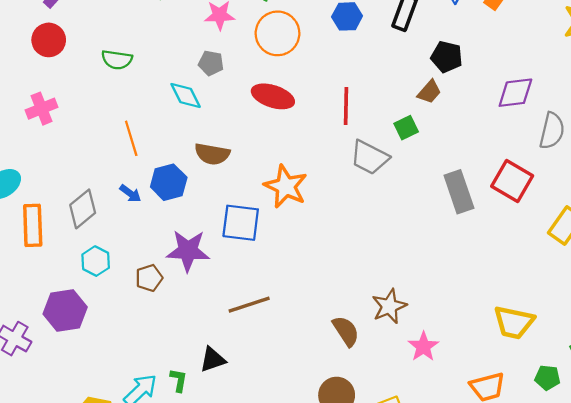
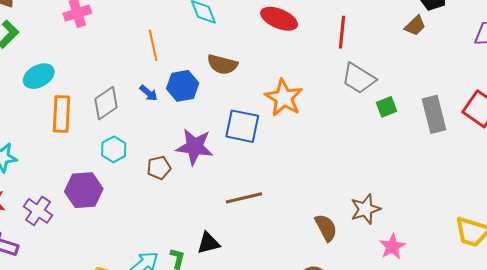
green square: (406, 128) -> (387, 107), moved

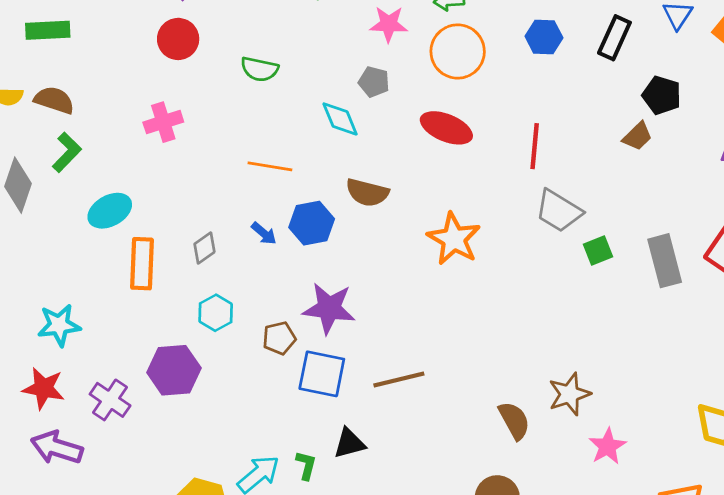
orange line: (153, 45) -> (270, 166), turned -68
gray diamond: (106, 103) -> (204, 248), size x0.7
blue square: (242, 126) -> (322, 374), moved

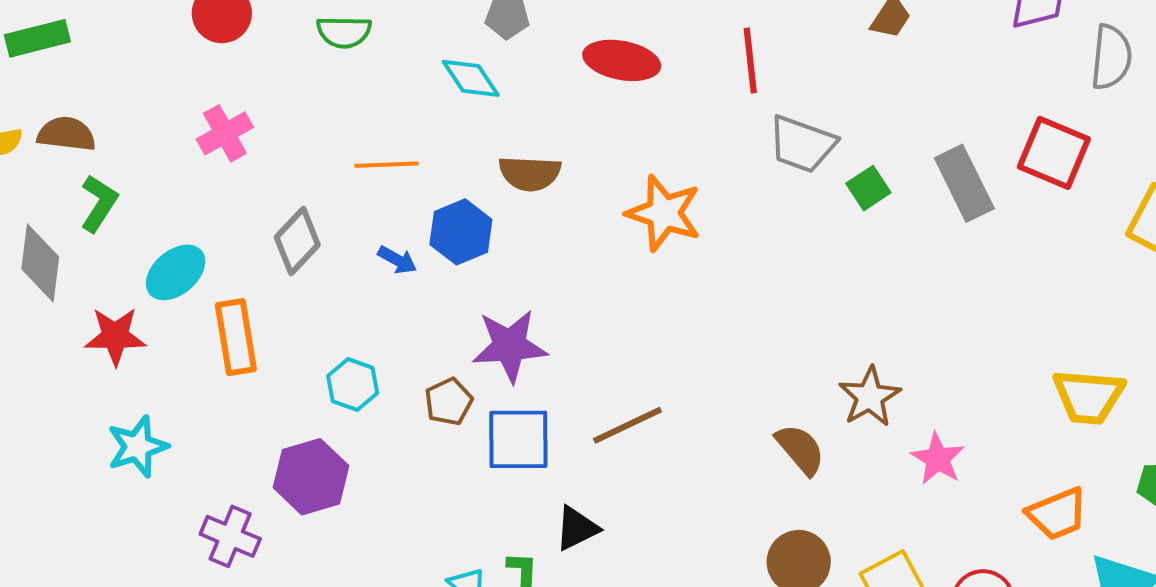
gray diamond: (204, 248) -> (297, 241), moved, size x1.4
red star: (44, 388) -> (115, 336), moved

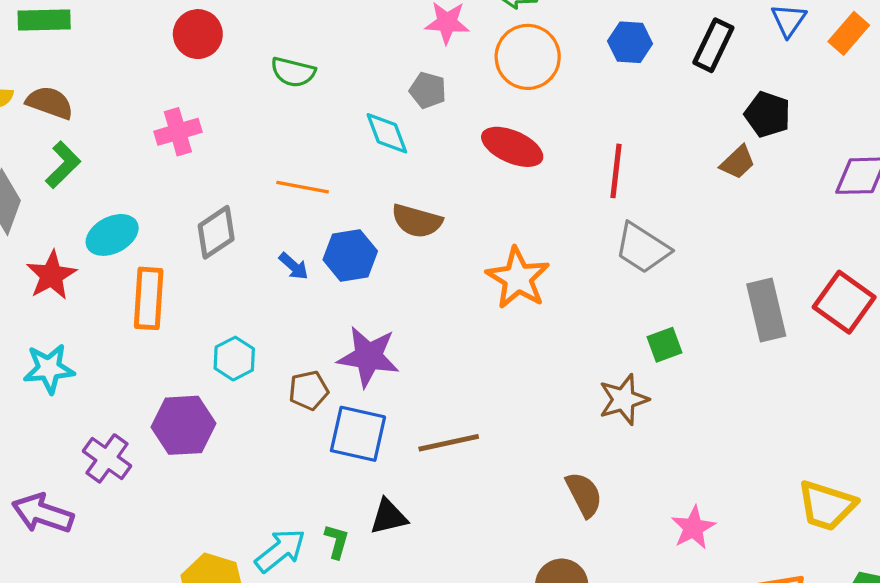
green square: (868, 188) -> (664, 345), moved
red star: (115, 336) -> (51, 275), turned 30
brown star: (870, 397) -> (624, 399), moved

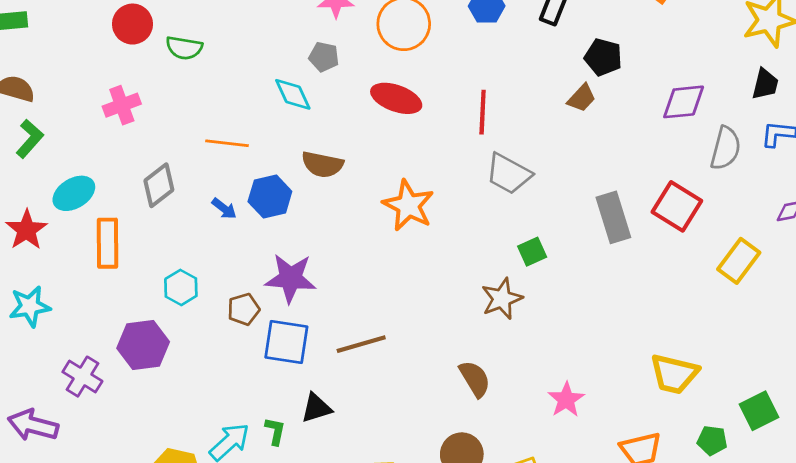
green semicircle: (293, 72) -> (184, 48), moved

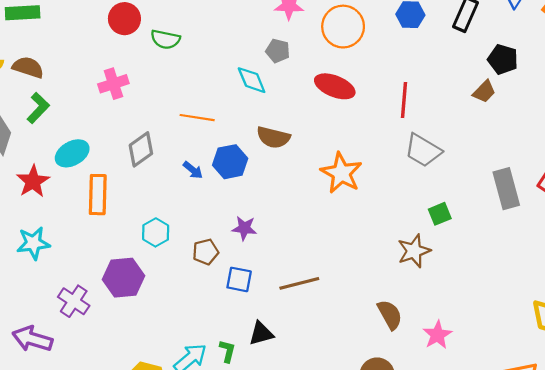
purple star: (291, 278) -> (244, 228), size x0.6
blue square: (286, 342) -> (239, 279), size x0.7
pink star: (566, 400) -> (437, 335), moved

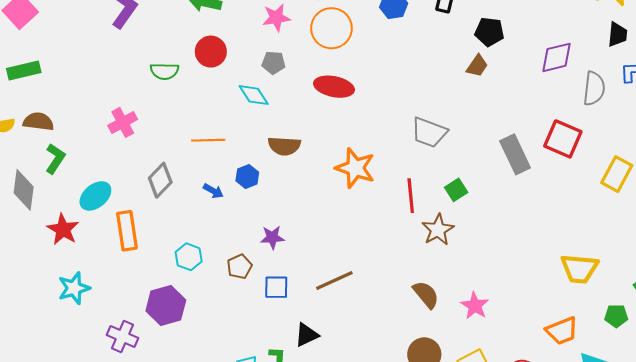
red circle: (124, 19) -> (211, 52), moved
red line: (404, 100) -> (411, 196), moved
blue hexagon: (230, 162) -> (247, 177), size x0.7

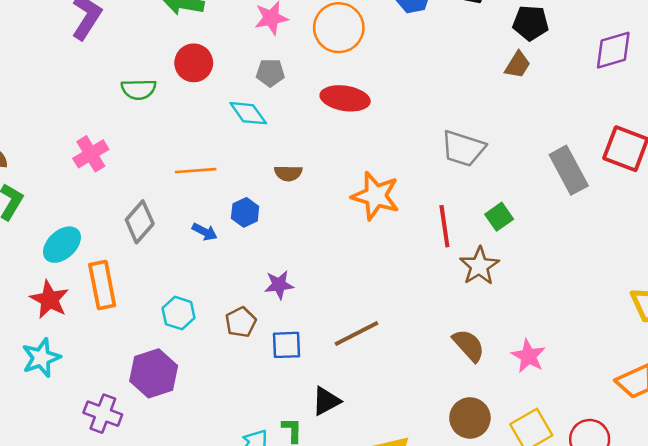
brown semicircle: (284, 146) -> (288, 173), size x0.7
red star: (63, 229) -> (49, 299), moved

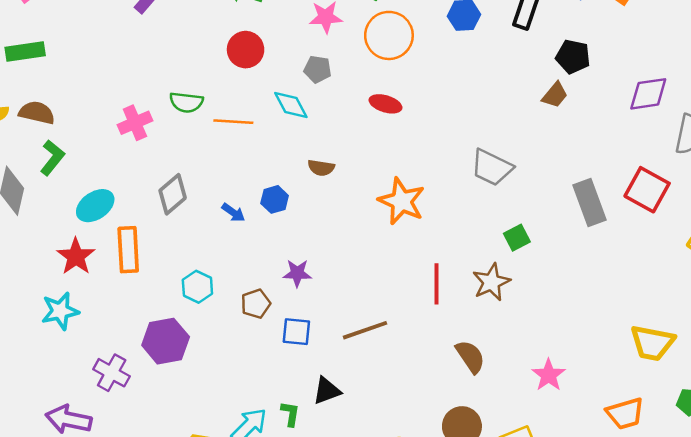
green semicircle: (139, 89) -> (186, 102), moved
red ellipse: (345, 98) -> (386, 104), size x0.7
orange line: (196, 171) -> (233, 122), moved
red line: (444, 226) -> (437, 284), moved
pink star: (528, 356) -> (549, 375), moved

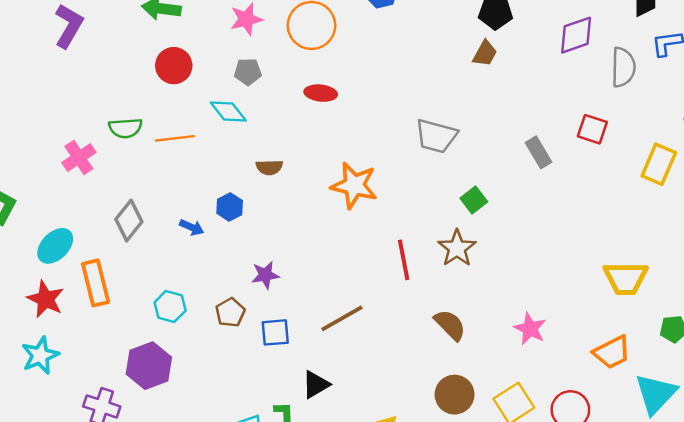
red square: (647, 190) -> (592, 129), size x0.7
gray rectangle: (590, 203) -> (539, 152), size x0.7

